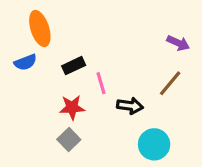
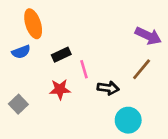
purple arrow: (178, 43) -> (148, 36), size x1.4
gray square: (69, 140) -> (18, 104), moved

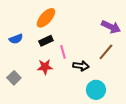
orange ellipse: (33, 24) -> (46, 18), moved, turned 60

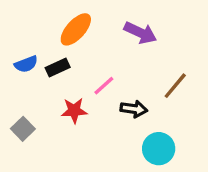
purple arrow: (111, 27) -> (140, 33), moved
black rectangle: (46, 41) -> (58, 68), moved
pink line: (63, 52) -> (104, 86), turned 64

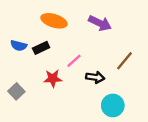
orange ellipse: (76, 29) -> (54, 21), turned 65
blue semicircle: (26, 64) -> (19, 46), turned 35

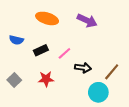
black rectangle: (41, 48) -> (41, 50), moved
brown line: (125, 61) -> (112, 72), moved
red star: (53, 78) -> (46, 79), moved

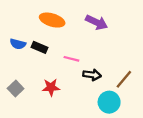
black rectangle: (41, 50) -> (40, 47), moved, turned 48
pink line: (64, 53) -> (71, 59), turned 56

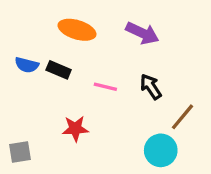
black arrow: (92, 75) -> (151, 87), moved, turned -132
gray square: (16, 88) -> (20, 152), moved, turned 35

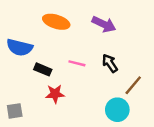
blue semicircle: (27, 65) -> (20, 47), size x1.5
black rectangle: (59, 70) -> (43, 69), moved

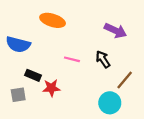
purple arrow: (104, 24) -> (115, 31), moved
black rectangle: (43, 69) -> (33, 75), moved
gray square: (15, 111) -> (18, 95), moved

